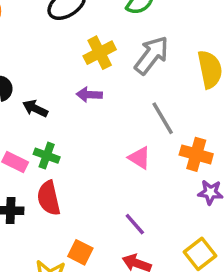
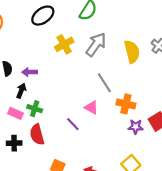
purple arrow: (89, 95) -> (30, 72), moved
black arrow: (35, 108) -> (21, 91), moved, turned 88
purple line: (135, 224) -> (73, 124), moved

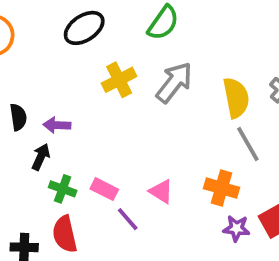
gray line: (104, 83) -> (248, 144), moved
pink rectangle: (16, 113) -> (104, 189), moved

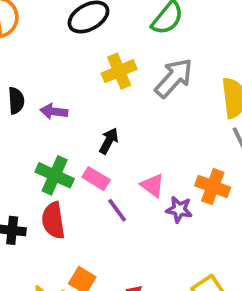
black arrow: (41, 157) -> (109, 141), moved
green cross: (63, 189) -> (55, 175), size x1.4
purple star: (236, 228) -> (179, 210), moved

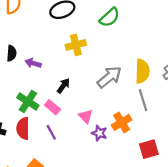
gray arrow: (174, 78) -> (109, 77), moved
orange cross: (213, 187) -> (122, 122), turned 30
purple line: (117, 210) -> (51, 132), moved

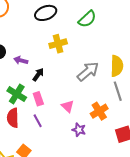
black arrow: (63, 86) -> (38, 75), moved
pink rectangle: (52, 107) -> (38, 99), turned 32
purple star: (99, 133) -> (79, 130), moved

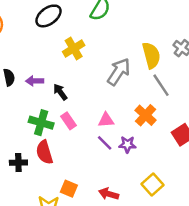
black arrow: (38, 75) -> (60, 92), turned -56
pink triangle: (68, 106) -> (106, 120), turned -32
purple line: (38, 121) -> (105, 143), moved

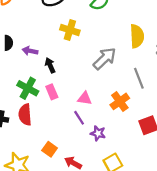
yellow cross: (74, 48) -> (70, 30), turned 36
yellow semicircle: (151, 55) -> (137, 36), moved
purple star: (127, 144) -> (98, 133), moved
orange square: (69, 189) -> (50, 149), moved

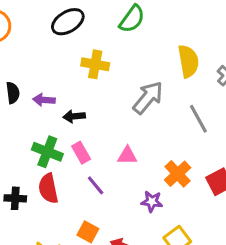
black arrow: (50, 65) -> (74, 116), turned -64
orange cross: (120, 101) -> (178, 174), moved
purple line: (79, 118) -> (96, 185), moved

